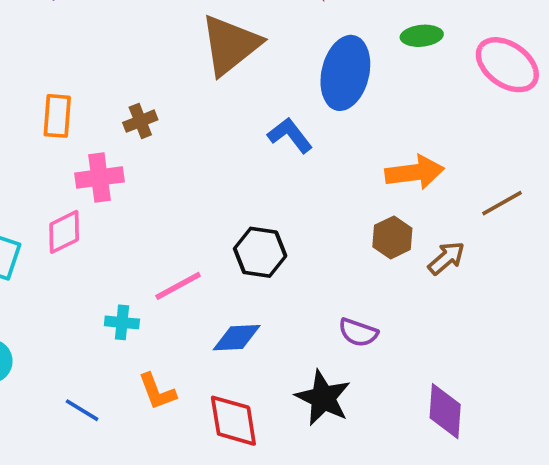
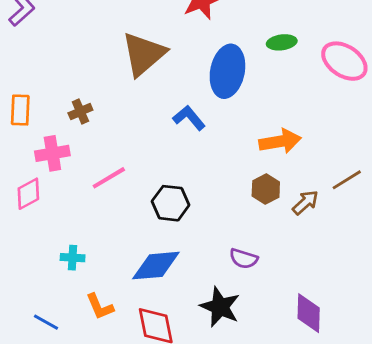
brown line: (502, 203) -> (347, 180), moved
pink line: (178, 286) -> (109, 178), moved
blue diamond: (237, 338) -> (156, 266), size x1.4

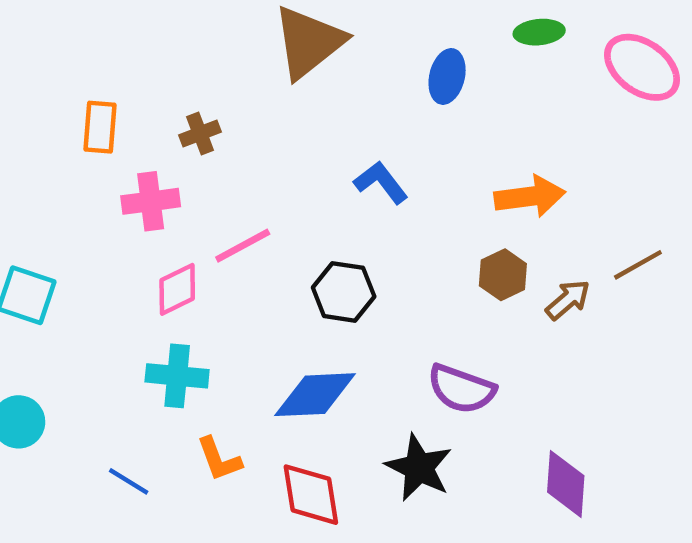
blue ellipse: (227, 71) -> (447, 76), size x0.6
blue L-shape: (189, 118) -> (381, 182), moved
pink diamond: (28, 194) -> (177, 289), moved
cyan cross: (73, 258) -> (177, 376), size x1.5
purple semicircle: (244, 259) -> (461, 389), size x1.4

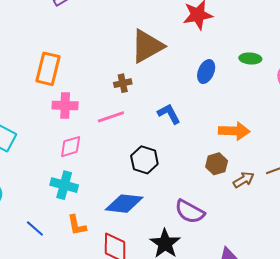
orange rectangle: (100, 127) -> (48, 69), size x1.4
brown cross: (200, 134) -> (123, 83), moved
pink line: (243, 246) -> (111, 117), moved

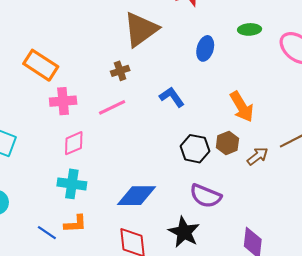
orange rectangle: (48, 69) -> (41, 65), turned -64
orange arrow: (234, 131) -> (242, 107), turned 64
black hexagon: (144, 160) -> (195, 149), moved
orange L-shape: (77, 225) -> (75, 224), moved, turned -75

